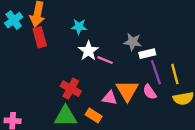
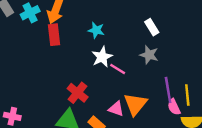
white rectangle: (147, 54) -> (152, 27), moved, turned 63
pink semicircle: (150, 92) -> (174, 107), moved

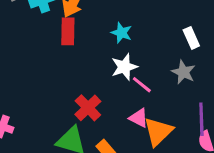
pink triangle: (116, 109) -> (139, 118), moved

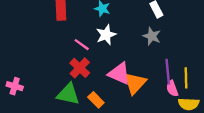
pink line: (142, 85) -> (82, 45), moved
pink triangle: (139, 118) -> (119, 74), size x1.5

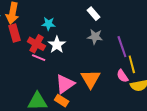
red cross: (80, 68) -> (36, 44), moved
purple line: (168, 72) -> (122, 47), moved
pink triangle: (119, 74) -> (65, 84), moved, turned -45

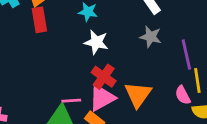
red cross: (36, 44) -> (104, 77), moved
white star: (57, 45) -> (96, 42), turned -30
pink line: (39, 58) -> (71, 101), moved, turned -32

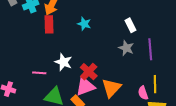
white star: (96, 42) -> (63, 62), moved
purple line: (186, 55) -> (150, 49), moved
pink line: (71, 101) -> (39, 73), moved

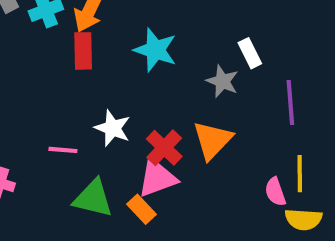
cyan star: (84, 24) -> (155, 50), size x1.5
gray star: (126, 48) -> (222, 81), moved
orange triangle: (111, 88) -> (212, 140), moved

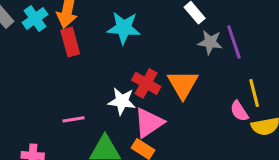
gray star: (222, 81) -> (210, 42), moved
white star: (113, 128) -> (122, 101), moved
red cross: (164, 148) -> (146, 83), moved

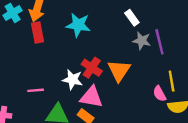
pink triangle: (149, 123) -> (91, 97), turned 40

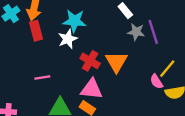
white star: (73, 80) -> (68, 39), moved, turned -30
yellow line: (172, 81) -> (167, 69), turned 54
pink line: (36, 90) -> (42, 78), moved

